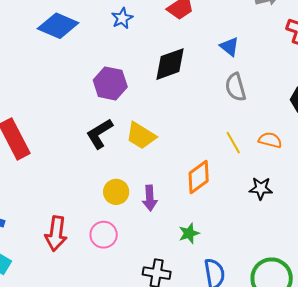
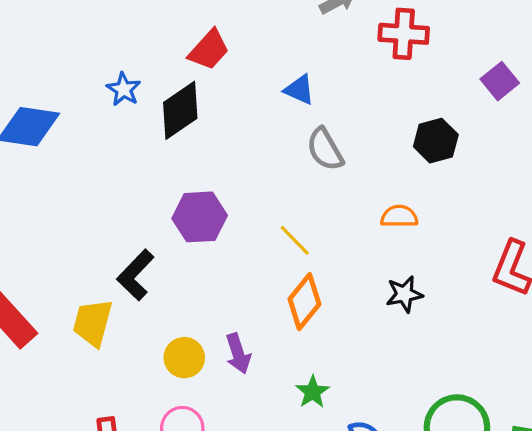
black diamond: (170, 64) -> (180, 110), moved
purple hexagon: (110, 83) -> (200, 217), moved
yellow trapezoid: (141, 136) -> (93, 323), moved, turned 88
yellow line: (233, 143) -> (295, 240), moved

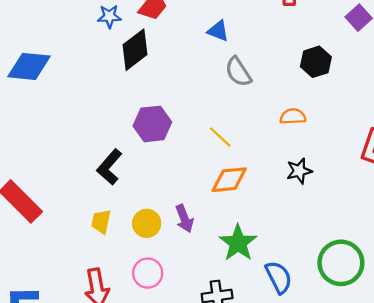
blue star: (124, 89) -> (109, 16), moved, turned -30
orange diamond: (304, 302) -> (229, 180), turned 48
yellow trapezoid: (93, 323) -> (101, 222), moved, size x0.7
green star: (313, 392) -> (238, 243), size x1.6

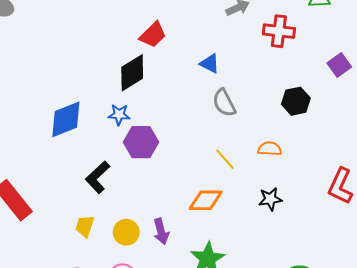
blue star: (109, 16) -> (119, 115), moved
blue diamond: (29, 66) -> (66, 119), moved, turned -33
yellow line: (220, 137) -> (225, 159), moved

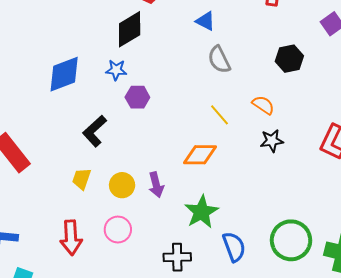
purple hexagon: (141, 142) -> (137, 97), size x0.7
orange semicircle: (270, 149) -> (263, 105), turned 30
black star: (270, 199) -> (272, 141), moved

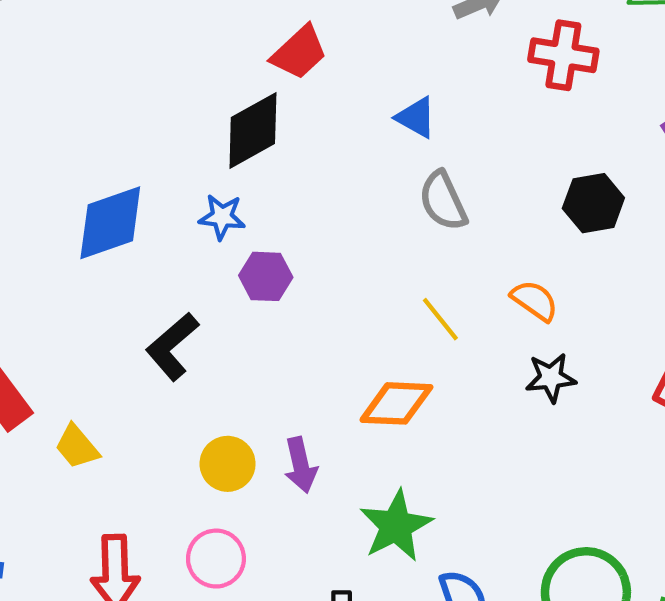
yellow trapezoid: (82, 179) -> (77, 447), moved, turned -60

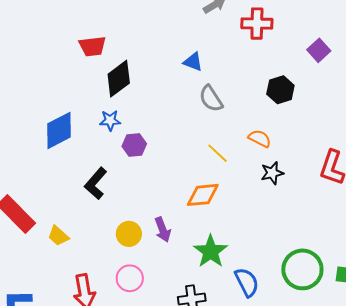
red trapezoid: (299, 53) -> (92, 46), moved, turned 44

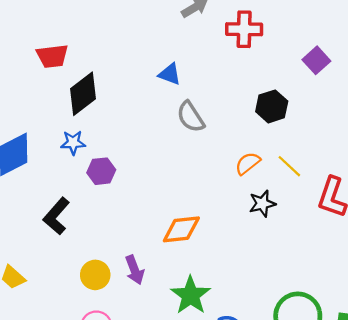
orange semicircle: (260, 138) -> (248, 163), turned -65
yellow line: (217, 153) -> (289, 166), moved

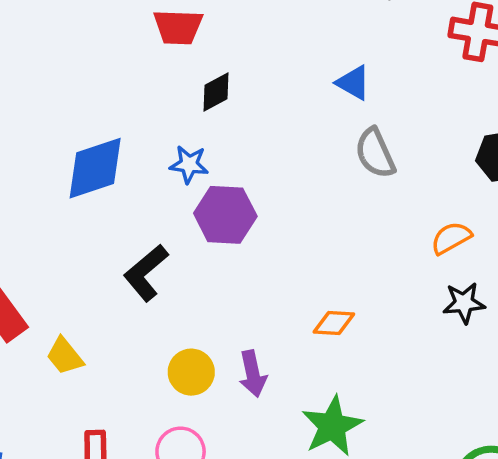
black diamond: (83, 94) -> (216, 92), size x0.6
purple hexagon: (101, 171) -> (225, 215), size x1.4
orange diamond: (181, 229) -> (334, 323), size x0.7

